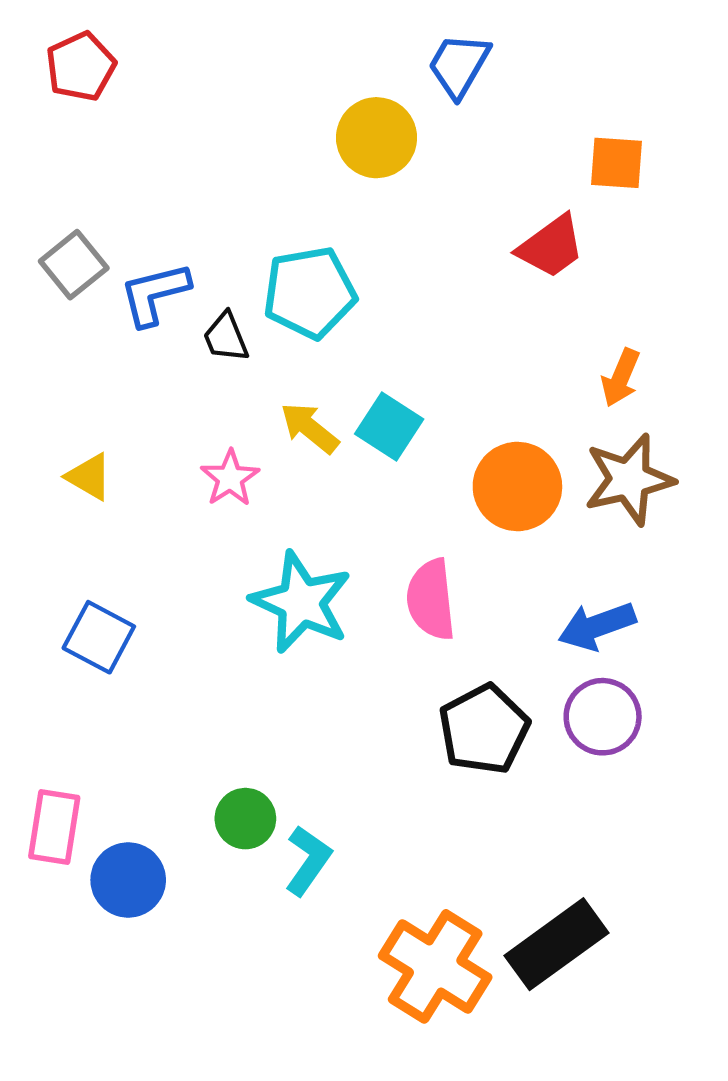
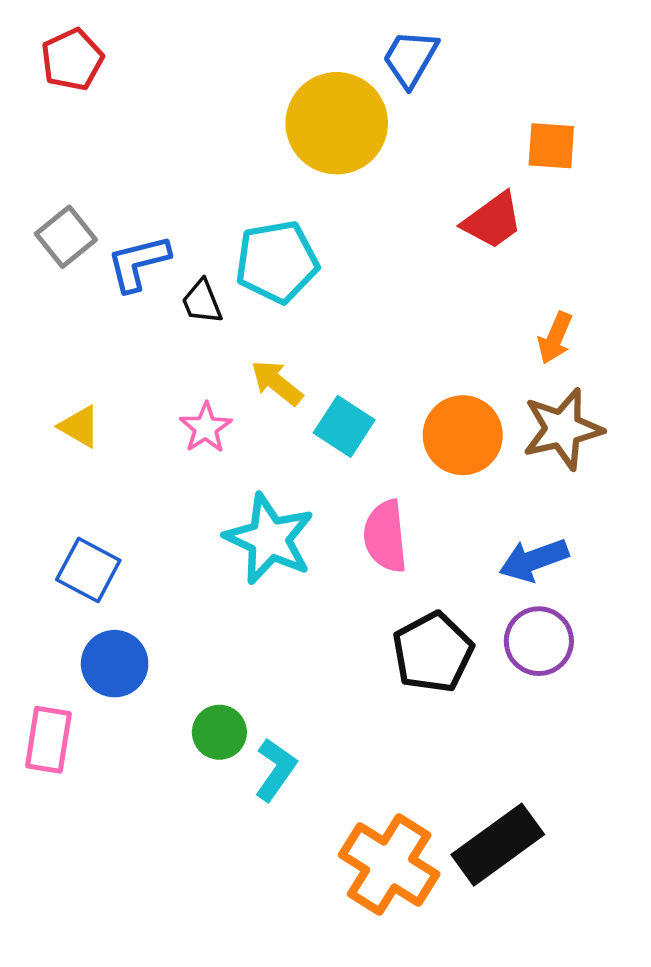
yellow circle: (377, 138) -> (337, 123), size x1.4
cyan square: (389, 427) -> (344, 426), moved
blue circle: (128, 880) -> (115, 664), moved

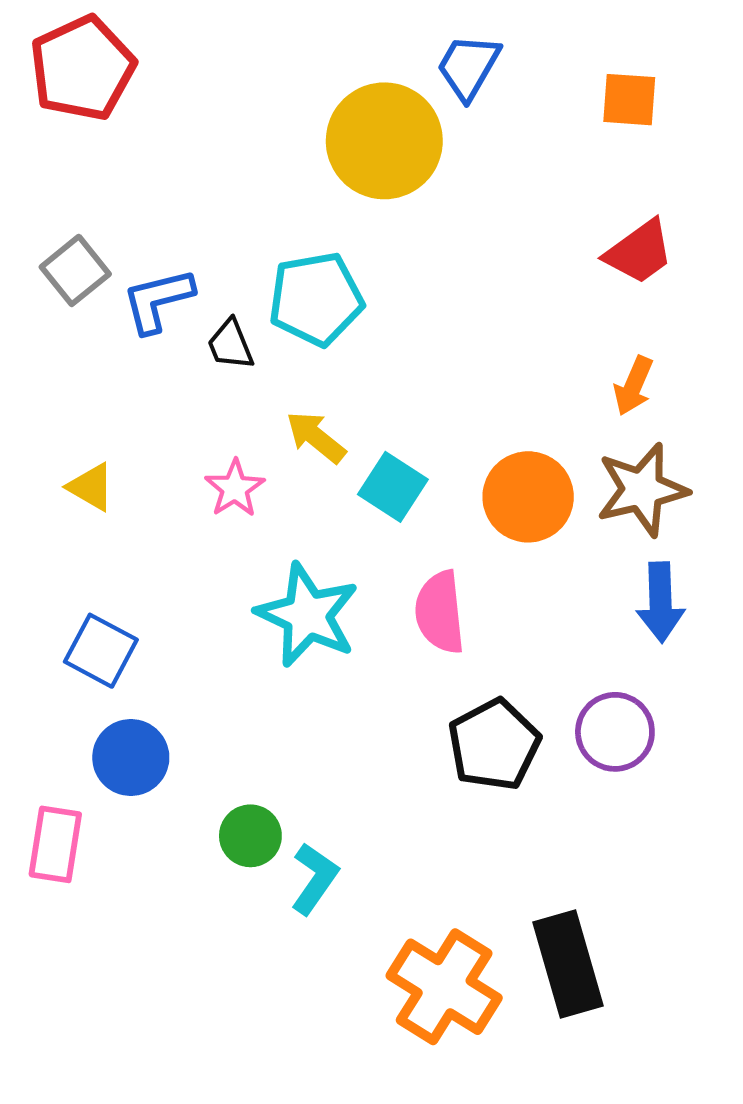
red pentagon: (72, 60) -> (82, 68), size x1.5
orange square: (551, 146) -> (629, 100), moved
red trapezoid: (493, 221) -> (639, 252), moved
blue arrow: (534, 560) -> (661, 602), moved, turned -72
black rectangle: (498, 845) -> (568, 964), turned -70

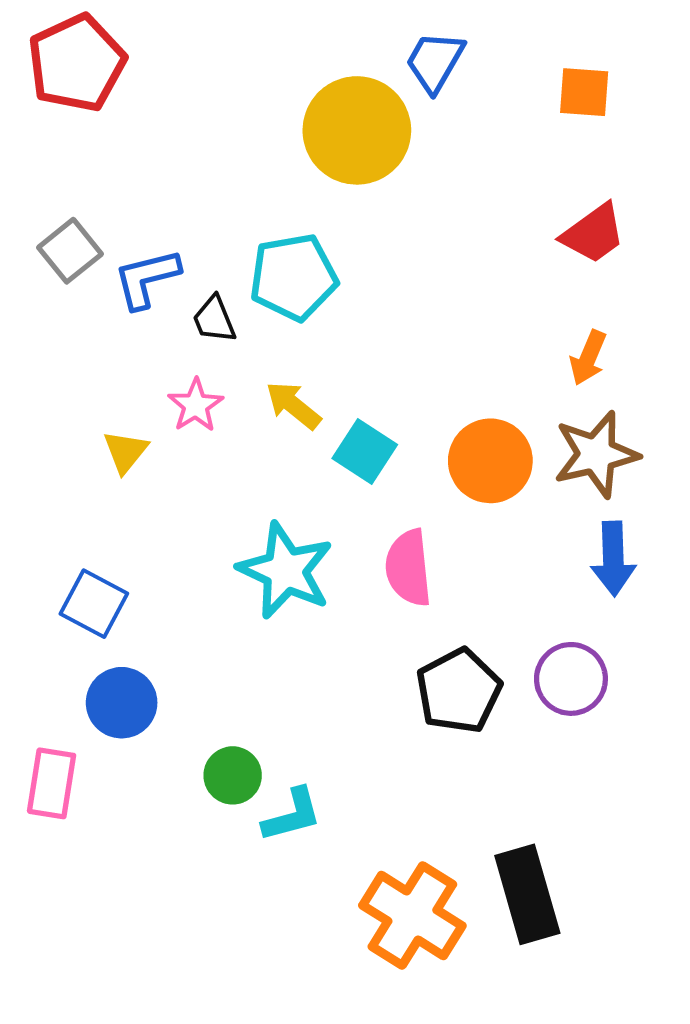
yellow triangle: (91, 487) -> (126, 452), moved, turned 39
pink star: (235, 488) -> (196, 405), moved
cyan L-shape: (314, 879) -> (292, 815), turned 40

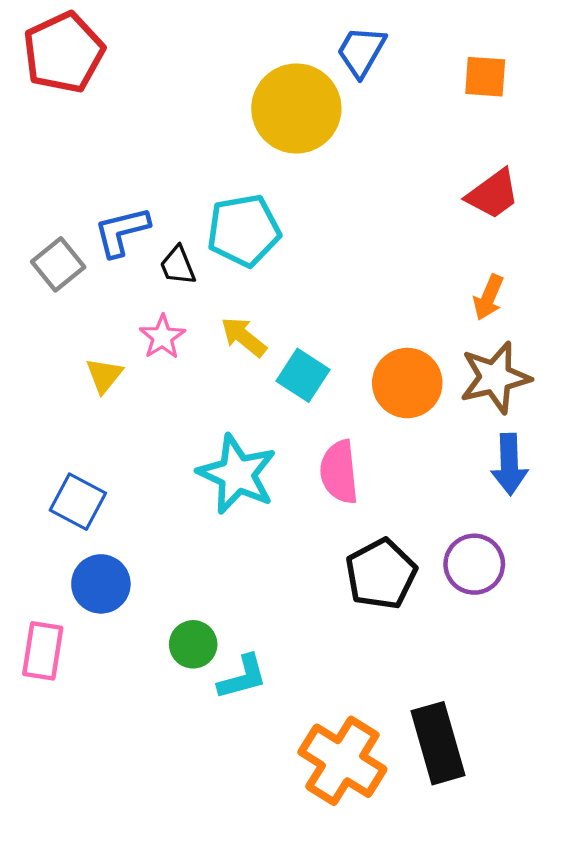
gray square: (70, 251) -> (58, 264), moved

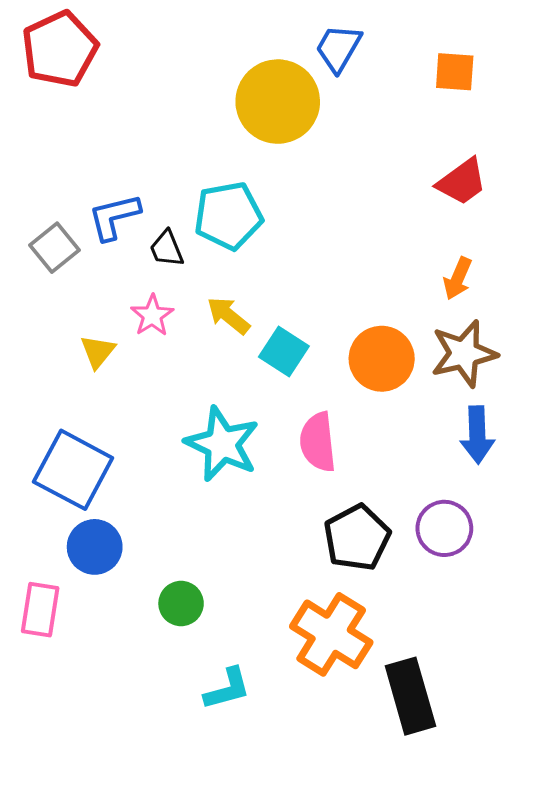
blue square: (78, 502) -> (73, 470), size x1.5
cyan L-shape: (243, 677) -> (227, 689), moved
orange cross: (342, 761) -> (331, 634), moved

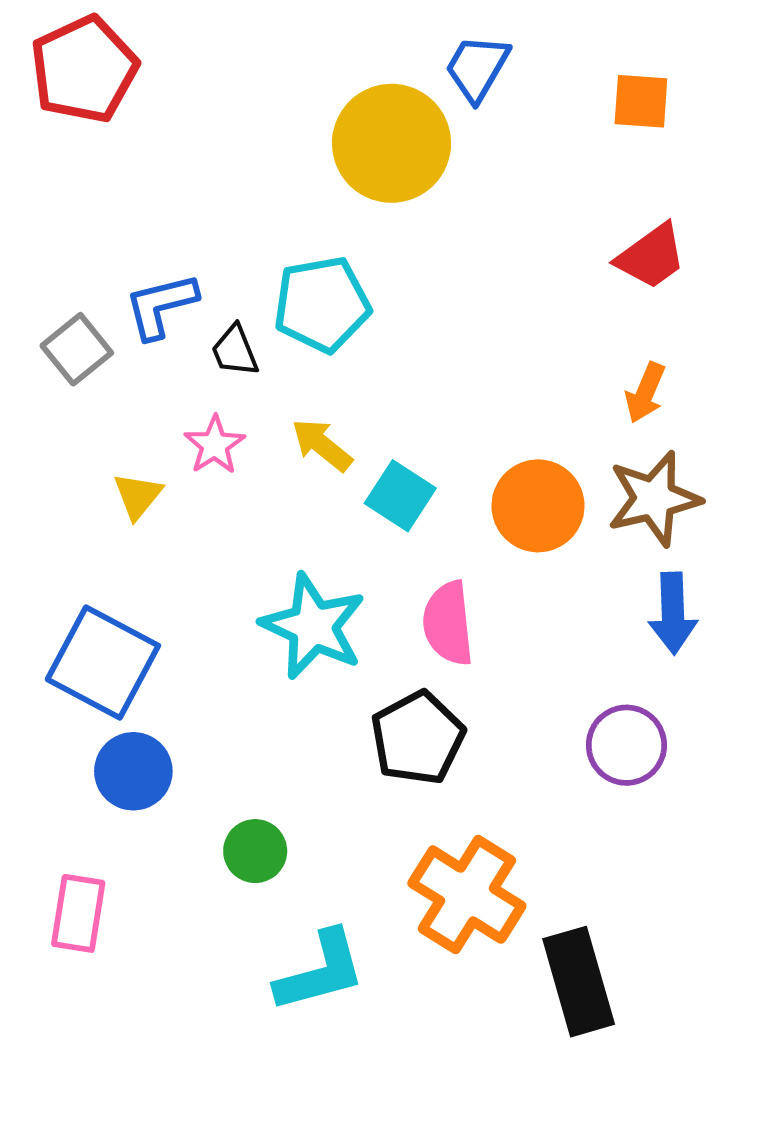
black pentagon: (357, 538) -> (418, 738), moved
pink rectangle: (40, 610) -> (78, 913), moved
cyan L-shape: (227, 689) -> (320, 971), size x1.4

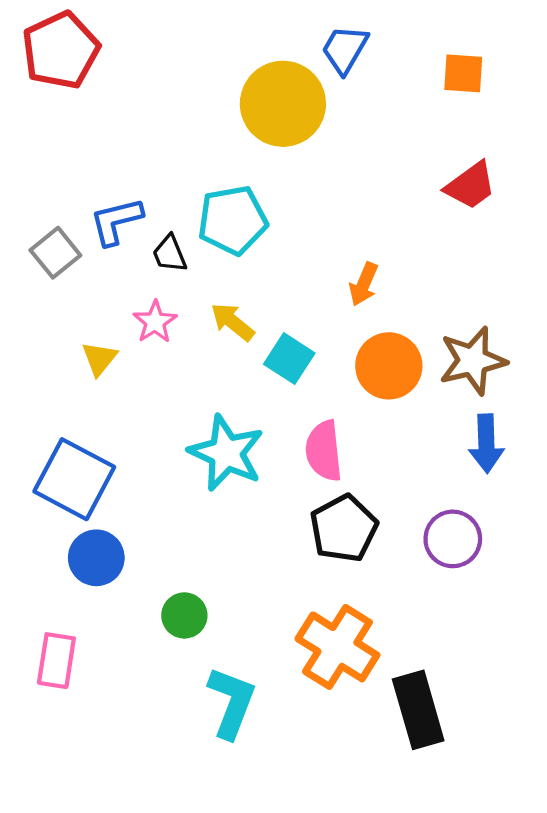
orange arrow: (645, 393) -> (364, 284), moved
black pentagon: (418, 738) -> (344, 528), moved
cyan L-shape: (320, 971) -> (232, 702), turned -54

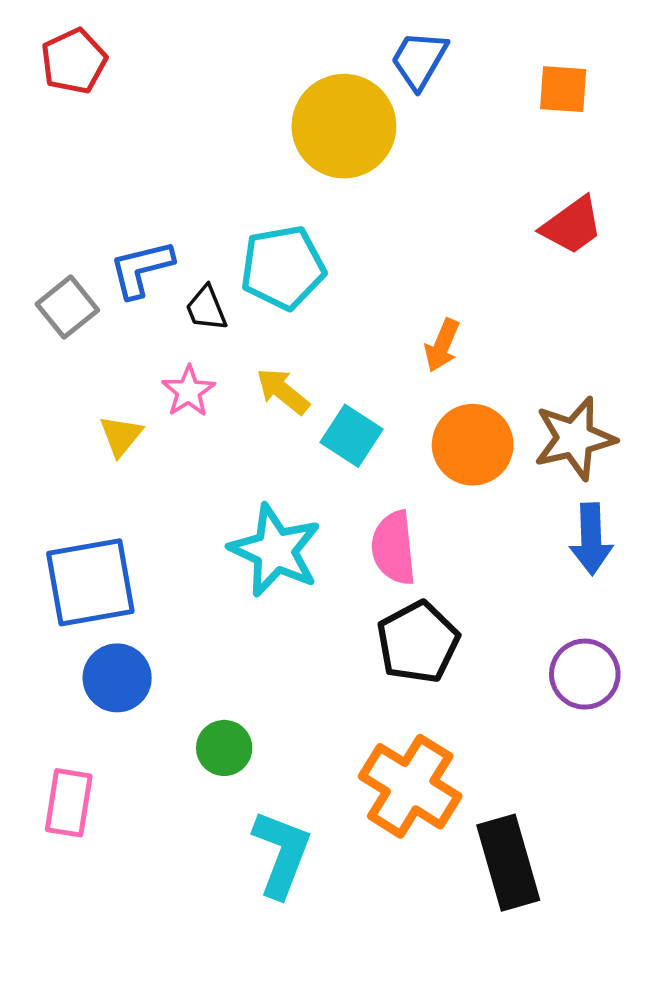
red pentagon: (61, 50) -> (74, 61), size x0.7
blue square: (74, 479) -> (90, 582), turned -38
purple circle: (453, 539) -> (585, 674), moved

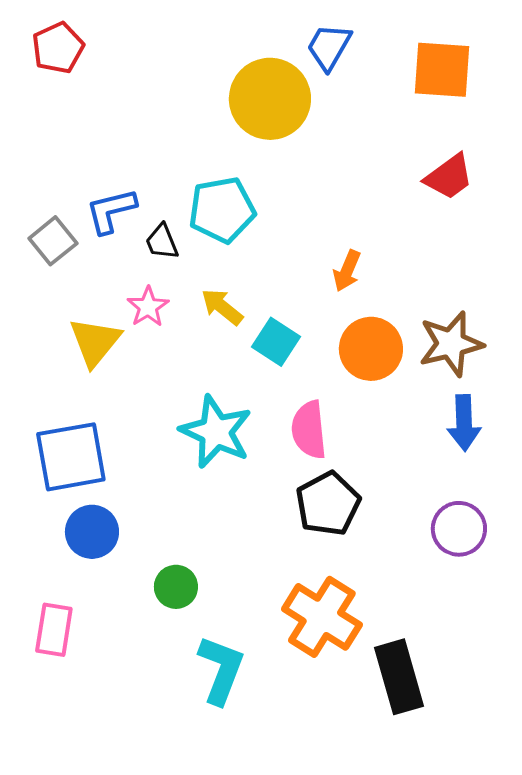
orange square: (563, 89) -> (442, 70), size x1.5
yellow triangle: (121, 436) -> (95, 342), size x1.5

